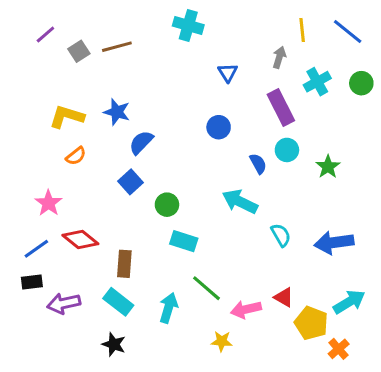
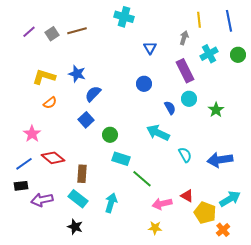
blue line: (348, 32) -> (229, 21), turned 40
purple line: (45, 35) -> (29, 32), moved
green line: (206, 288) -> (142, 179), moved
yellow star: (222, 341) -> (155, 228), moved

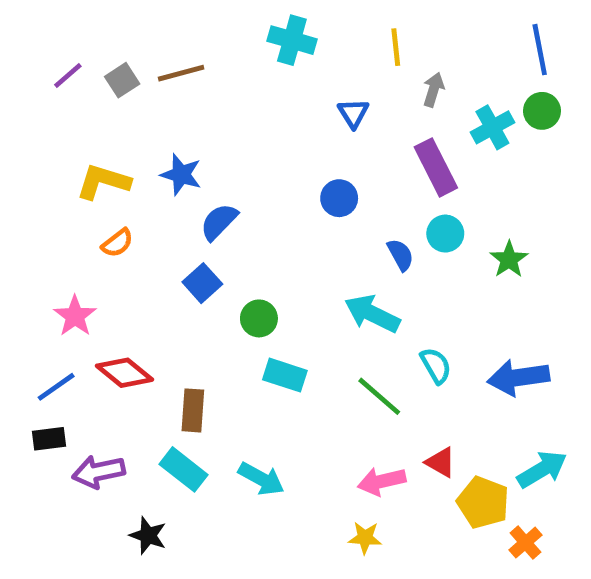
yellow line: (199, 20) -> (396, 47), moved
green circle: (238, 55) -> (542, 111), moved
green line: (142, 179) -> (379, 396), moved
cyan arrow: (111, 203) -> (261, 479), turned 102
black star: (75, 227) -> (148, 535), moved

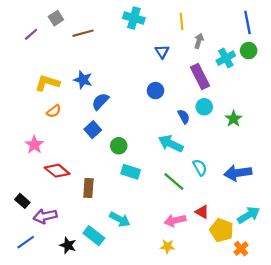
gray square: (122, 80) -> (56, 18), moved
blue line: (56, 387) -> (26, 242), moved
black rectangle: (49, 439) -> (22, 201), turned 48
cyan rectangle: (183, 469) -> (94, 236), moved

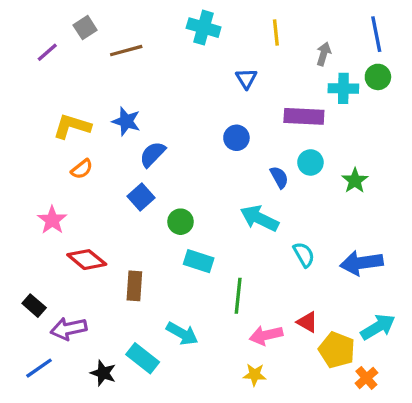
gray arrow: (199, 41) -> (324, 54), moved
cyan cross: (226, 58) -> (343, 88), turned 30
purple rectangle: (200, 77) -> (304, 116), turned -60
green line: (174, 181) -> (238, 296), moved, turned 55

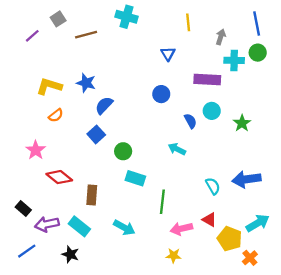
cyan cross: (204, 28) -> (126, 17), moved
cyan arrow: (259, 218) -> (177, 149), size x0.7
cyan semicircle: (304, 255) -> (213, 186), moved
cyan rectangle: (143, 358) -> (79, 226), moved

